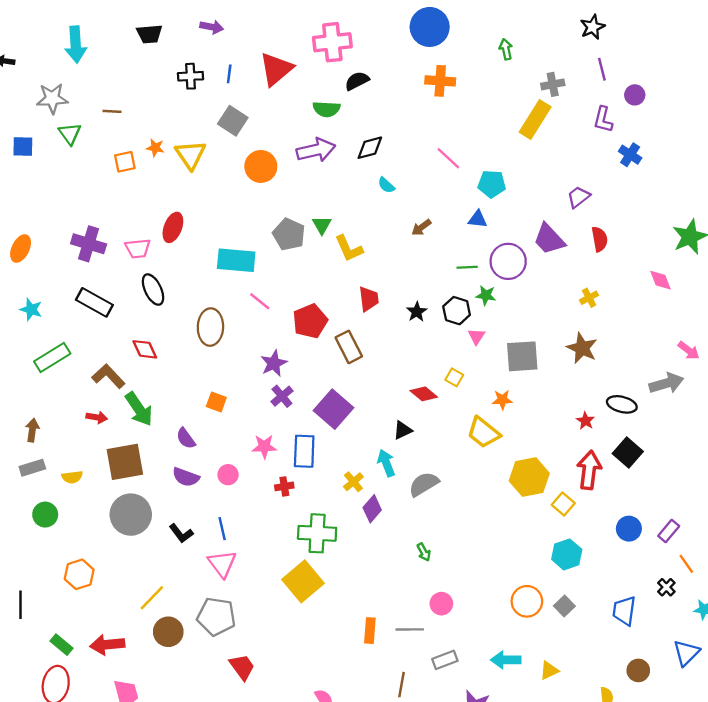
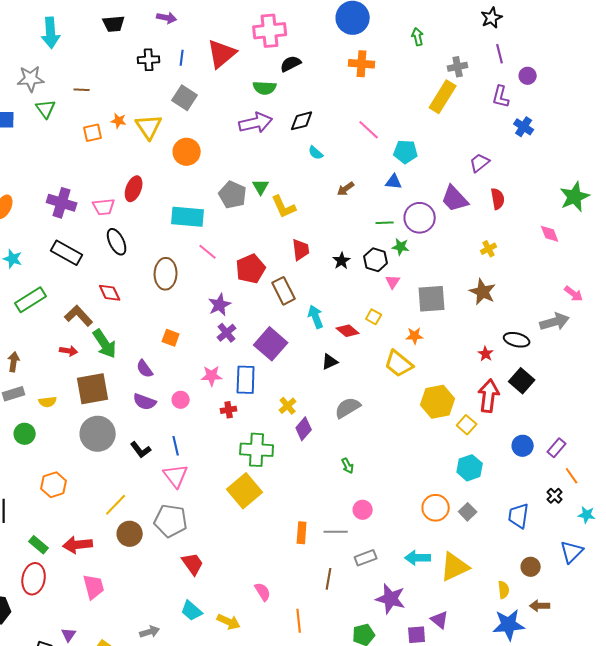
orange circle: (261, 166) -> (187, 152), moved
cyan arrow: (386, 463) -> (316, 317), moved
yellow triangle: (549, 670) -> (455, 567), size x1.8

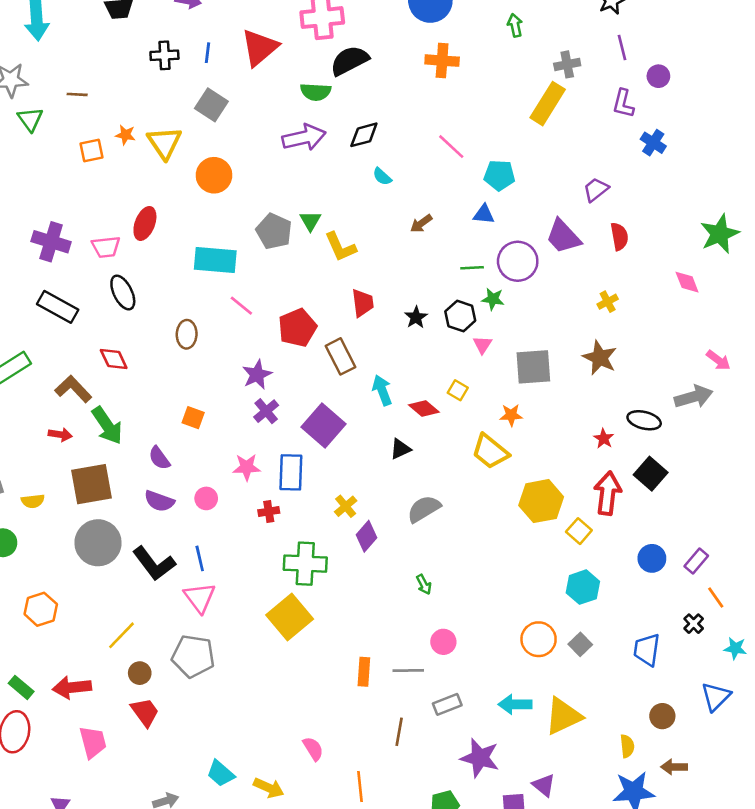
black semicircle: (291, 64) -> (350, 61), size x1.4
brown ellipse: (166, 274) -> (187, 334), size x0.7
black L-shape: (141, 450) -> (154, 564), size x1.6
brown circle: (130, 534) -> (140, 673), size x0.7
red trapezoid: (193, 564) -> (145, 712), moved

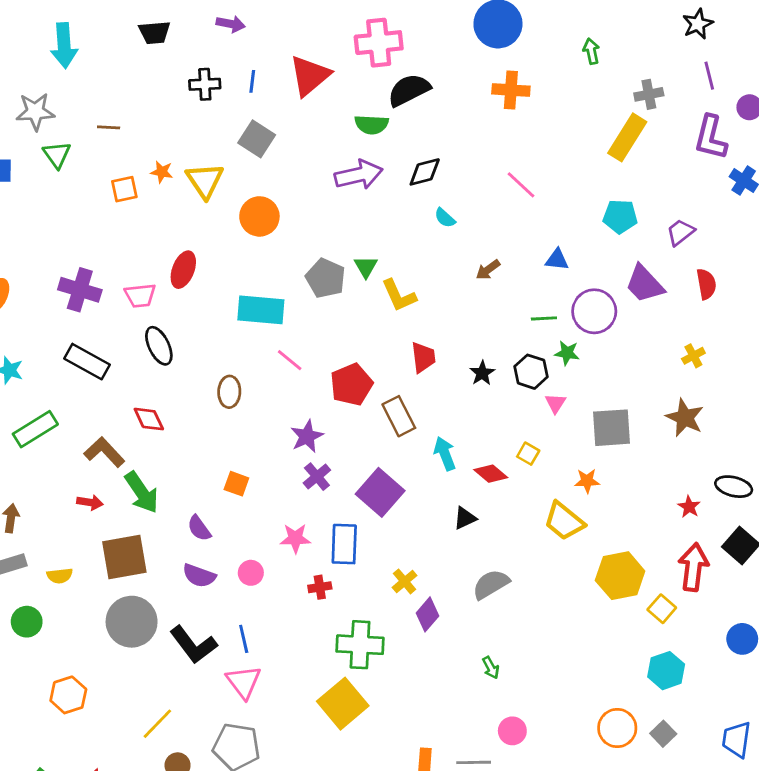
purple L-shape: (623, 104) -> (711, 137), size x1.4
cyan pentagon: (499, 175) -> (620, 216), moved

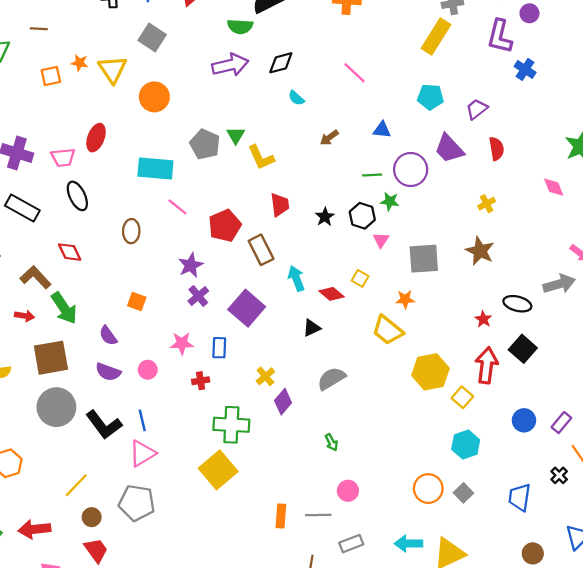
blue rectangle: (344, 544) -> (219, 348), size x0.7
pink triangle: (244, 682) -> (142, 453), turned 36

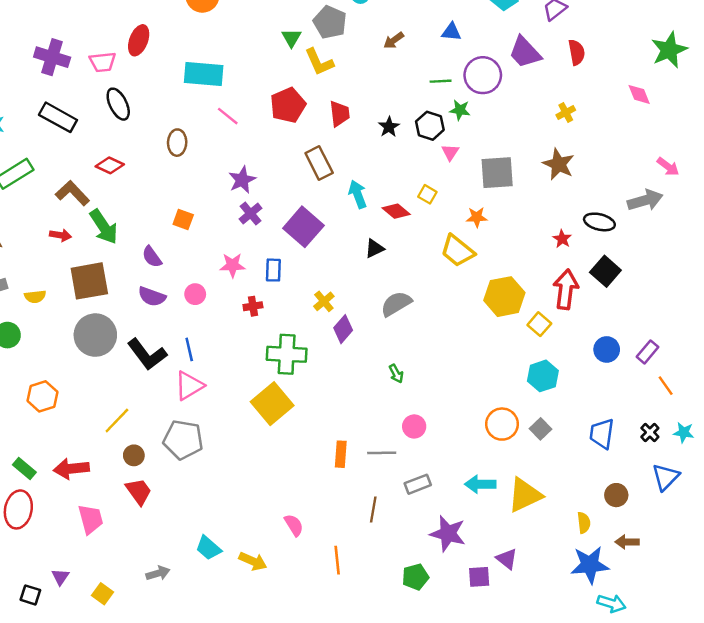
gray pentagon: (205, 144) -> (330, 22), moved
red pentagon: (225, 226) -> (288, 105), moved
red diamond: (70, 252) -> (110, 165), turned -40
black cross: (559, 475) -> (650, 432), moved

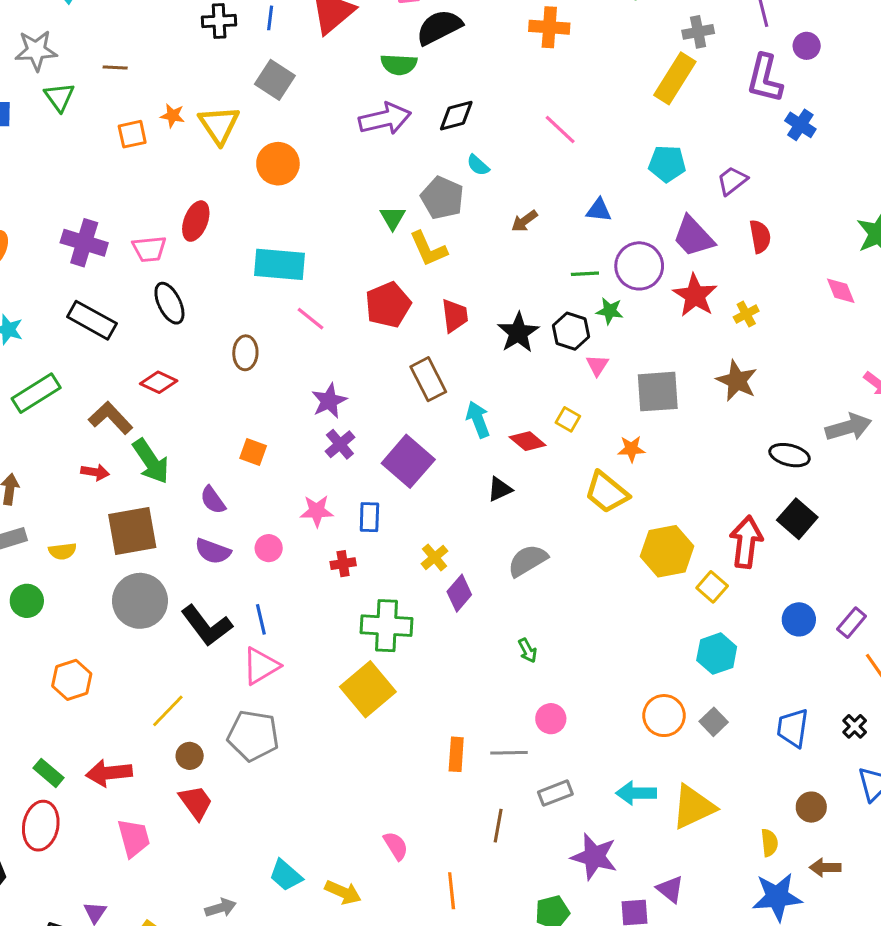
black star: (389, 127) -> (518, 333), size x1.5
red star: (562, 239) -> (695, 295), moved, size x1.8

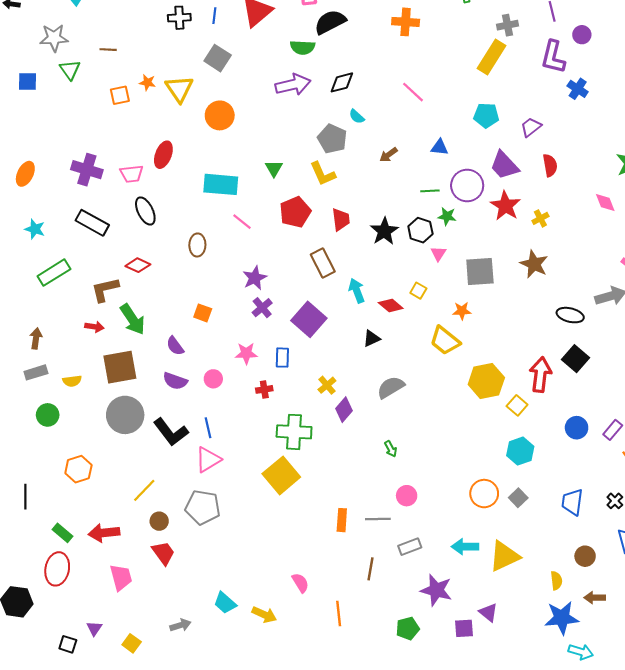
green triangle: (393, 218) -> (274, 169), moved
brown L-shape: (111, 418) -> (105, 290), turned -60

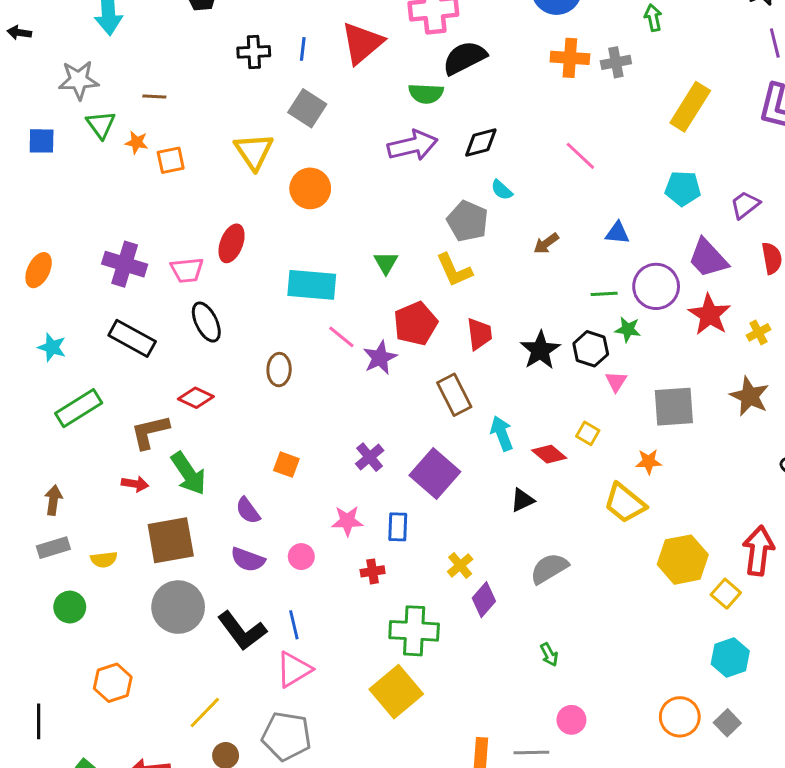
gray cross: (508, 25) -> (616, 62), moved
orange star: (147, 82) -> (137, 142), moved
purple star: (255, 278) -> (380, 358), moved

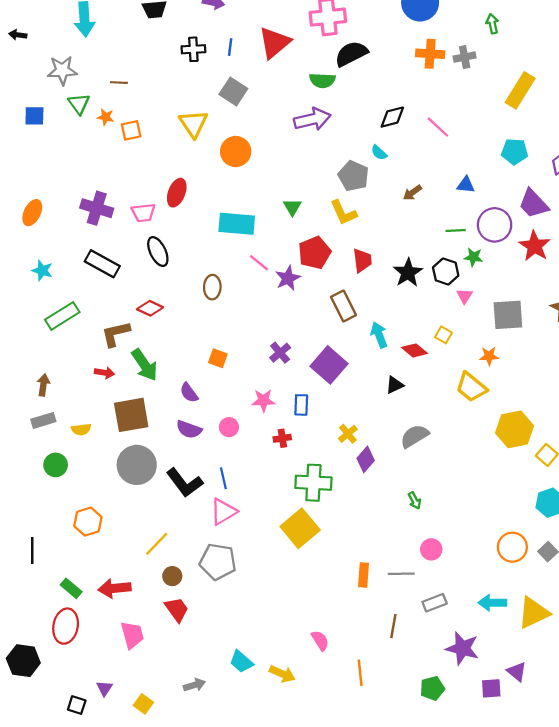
black diamond: (481, 142) -> (392, 117), moved

